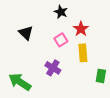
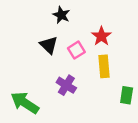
black star: (61, 12) -> (61, 15), moved
black triangle: (26, 33) -> (49, 45), moved

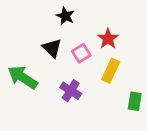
yellow rectangle: (104, 66) -> (111, 71), turned 30
green arrow: (25, 103) -> (23, 77), moved

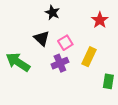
red star: (108, 39) -> (100, 20), moved
purple cross: (71, 91) -> (60, 63), moved, turned 35

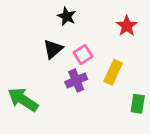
black triangle: (42, 38) -> (53, 49), turned 35
green arrow: (18, 62) -> (23, 100), moved

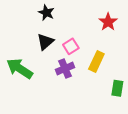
black star: (67, 16) -> (46, 13), moved
green arrow: (23, 100) -> (20, 69), moved

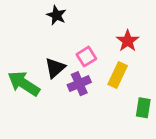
red star: (108, 22) -> (128, 41), moved
black triangle: (45, 42) -> (55, 68), moved

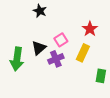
green arrow: (24, 84) -> (17, 59), turned -115

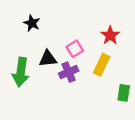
black star: (40, 11) -> (32, 23), moved
black triangle: (39, 48) -> (48, 59), turned 35

